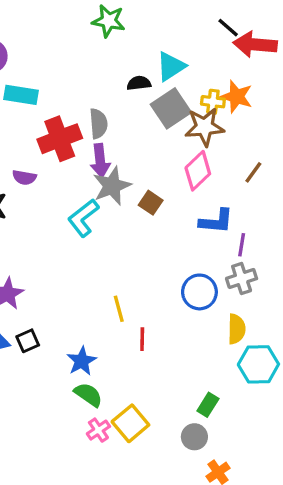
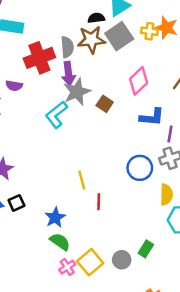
brown star: (205, 127) -> (91, 40), moved
gray circle: (194, 437) -> (122, 260), moved

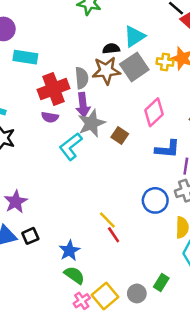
purple semicircle: (14, 86) -> (50, 117), moved
yellow line: (82, 180) -> (107, 220), moved, turned -30
red line: (99, 202) -> (114, 235), turned -35

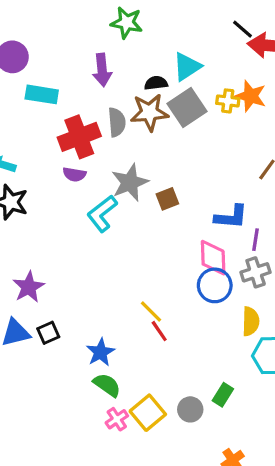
purple arrow: (83, 105) -> (102, 70), moved
pink diamond: (154, 112) -> (213, 258), moved, turned -48
brown square: (120, 136) -> (167, 199), turned 35

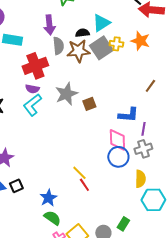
yellow cross: (228, 101) -> (116, 44), moved
gray semicircle: (117, 122) -> (58, 46), moved
cyan L-shape: (102, 214) -> (32, 105), moved

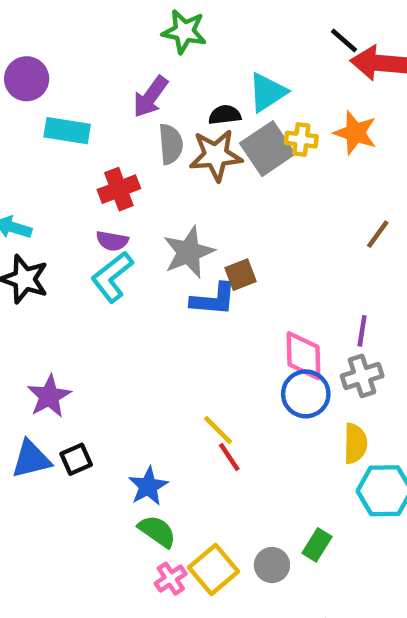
purple arrow: (49, 25) -> (150, 97), turned 42
red cross: (35, 66) -> (119, 189), size x0.7
blue L-shape: (128, 115) -> (213, 299), moved

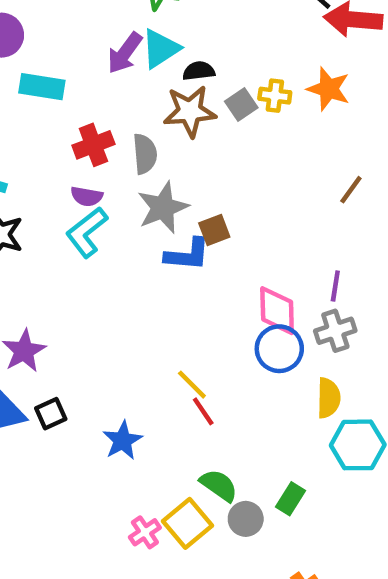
cyan triangle: (267, 92) -> (161, 49), moved
gray semicircle: (171, 144) -> (145, 154), moved
gray square: (267, 149) -> (241, 105), size x0.6
green semicircle: (157, 531) -> (219, 485), moved

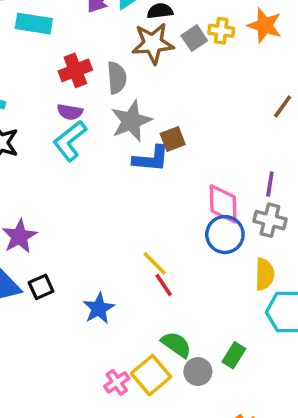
gray cross: (335, 331) -> (270, 220), turned 32

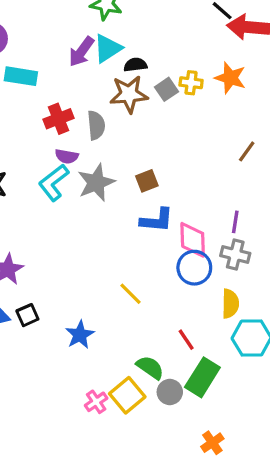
purple semicircle: (70, 112) -> (67, 156), moved
gray star: (131, 121) -> (96, 183), moved
blue L-shape: (151, 159) -> (157, 220), moved
red line: (164, 285) -> (186, 340), moved
green rectangle: (234, 355) -> (202, 377), size x1.6

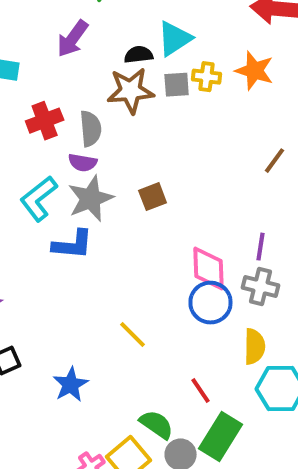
cyan triangle: (108, 48) -> (175, 39), moved
gray square: (166, 89) -> (177, 85), turned 30
purple semicircle: (67, 156) -> (83, 163), moved
blue L-shape: (157, 220) -> (73, 245), moved

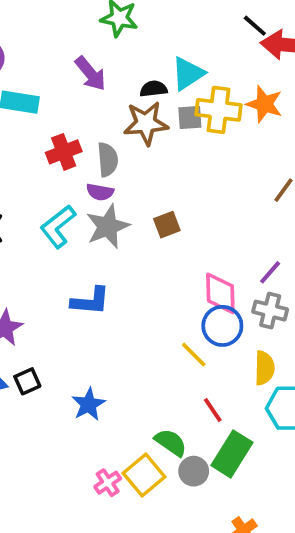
purple arrow: (73, 39) -> (90, 74), turned -75
yellow cross: (206, 77) -> (219, 110), size x1.6
blue L-shape: (73, 245) -> (90, 301), moved
purple line: (260, 247) -> (270, 272), turned 32
yellow line: (133, 335) -> (194, 355), moved

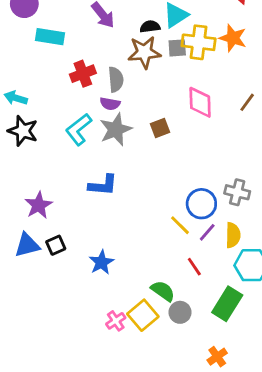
purple line: (270, 272) -> (207, 232), moved
pink diamond: (220, 293) -> (200, 102), moved
green rectangle: (232, 454) -> (227, 304), moved

